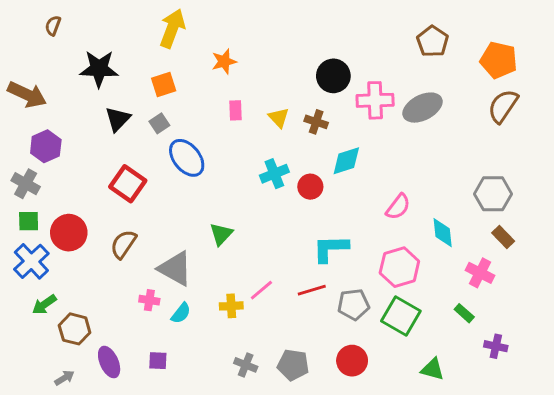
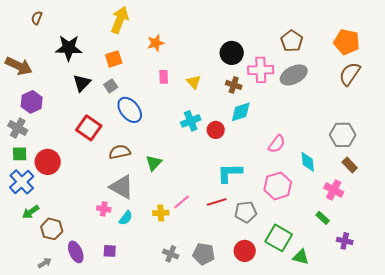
brown pentagon: (433, 41) -> (292, 41), moved
brown cross: (316, 122) -> (234, 85), moved
brown semicircle: (123, 244) -> (120, 152), moved, turned 45
green square: (401, 316) -> (279, 238), moved

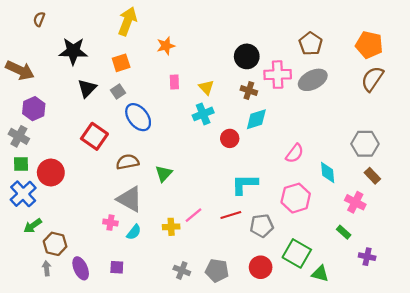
cyan cross: (191, 121) -> (203, 114), moved
gray arrow: (45, 263) -> (47, 268), moved, turned -64

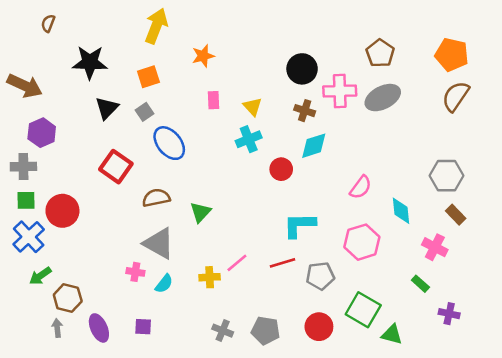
gray cross: (19, 136) -> (23, 167), turned -30

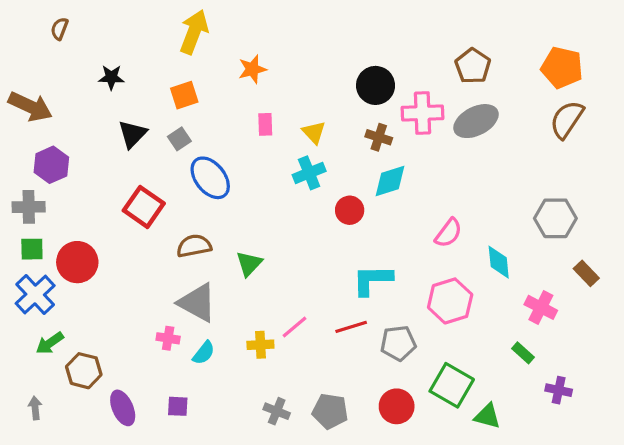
black star: (90, 62) -> (111, 77), size x0.6
brown rectangle: (456, 215) -> (586, 273), moved
gray arrow: (57, 328) -> (35, 408), moved

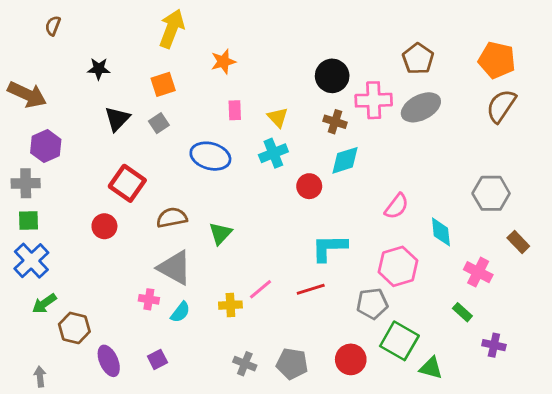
blue ellipse: (210, 178) -> (210, 156), moved, turned -36
red circle: (77, 262) -> (104, 226), moved, size x0.7
gray pentagon: (398, 343) -> (372, 304), moved
purple square: (178, 406) -> (157, 359), turned -30
gray arrow: (35, 408) -> (40, 377), moved

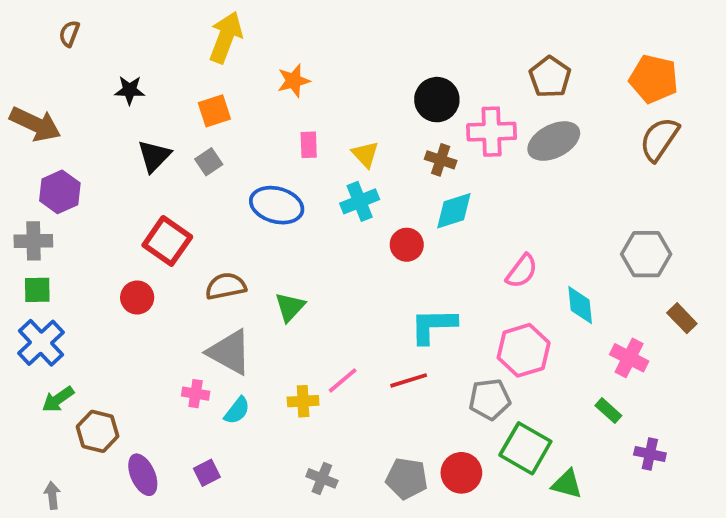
gray pentagon: (292, 364) -> (407, 478), moved

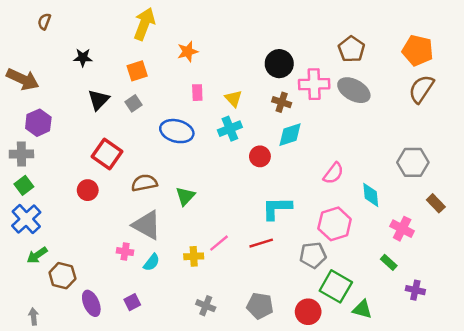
gray ellipse: (554, 141) -> (354, 90), turned 56
green square: (37, 290) -> (24, 185), turned -36
red circle: (461, 473) -> (308, 312), moved

